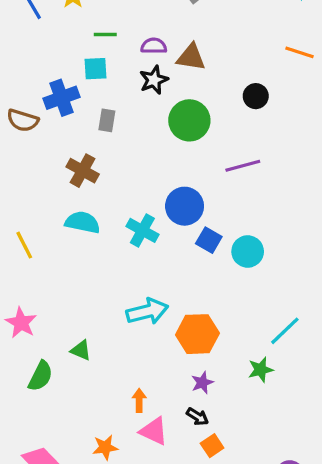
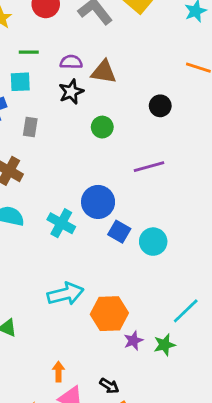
green circle: (189, 120) -> (102, 127), size x0.6
purple star: (202, 383) -> (133, 341), moved

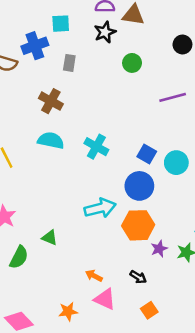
blue circle: (98, 202) -> (139, 186), moved
orange arrow: (58, 372) -> (94, 276), turned -63
black arrow: (109, 386) -> (138, 277), moved

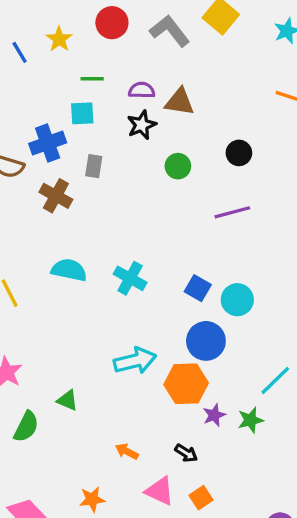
black circle: (182, 44) -> (239, 153), moved
brown cross: (51, 101) -> (56, 196), moved
blue circle: (139, 186) -> (206, 341), moved
pink triangle: (105, 299) -> (160, 491), moved

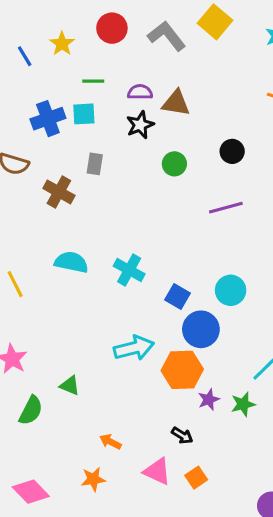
blue cross: (48, 143) -> (48, 119), moved
blue square: (198, 288) -> (178, 297), moved
orange arrow: (127, 451) -> (110, 442), moved

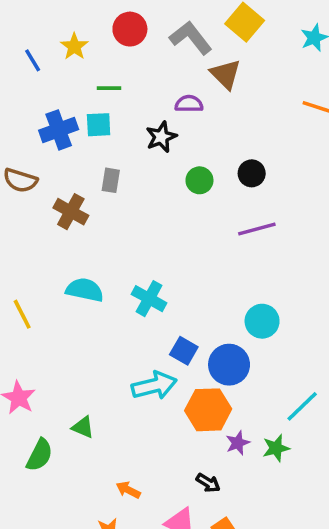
purple semicircle: (140, 92) -> (189, 104), moved
brown triangle: (176, 103) -> (226, 74), moved, turned 36
black circle: (232, 151) -> (252, 173), moved
blue square: (178, 297) -> (184, 351), moved

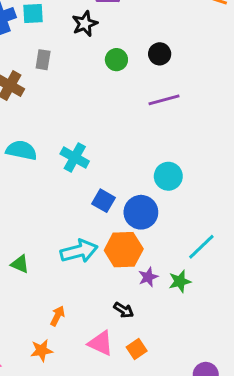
cyan arrow: (154, 386) -> (79, 251), moved
orange arrow: (128, 490) -> (57, 316), turned 90

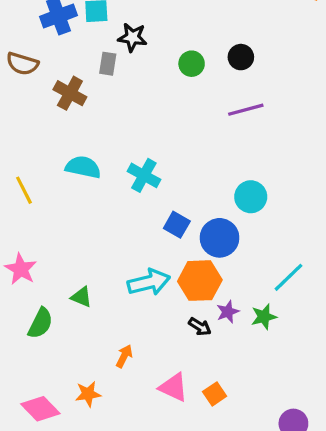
black star: (85, 24) -> (132, 37), moved, turned 30
black arrow: (124, 310) -> (200, 327), moved
orange star: (42, 350) -> (88, 394), moved

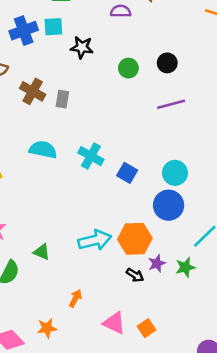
gray rectangle: (108, 64) -> (62, 99), moved
blue square: (177, 225) -> (127, 173), moved
blue circle: (220, 238) -> (169, 205), moved

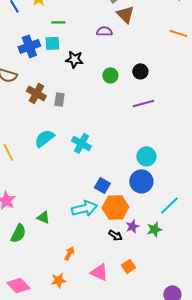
cyan semicircle: (43, 150) -> (44, 138), turned -50
blue square: (127, 173) -> (102, 185), moved
orange star: (47, 328) -> (58, 280), moved
orange square: (147, 328) -> (128, 266), moved

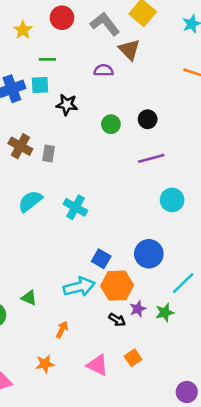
cyan circle: (146, 156) -> (172, 200), moved
orange arrow: (69, 253) -> (62, 330), moved
orange star: (58, 280) -> (45, 364), moved

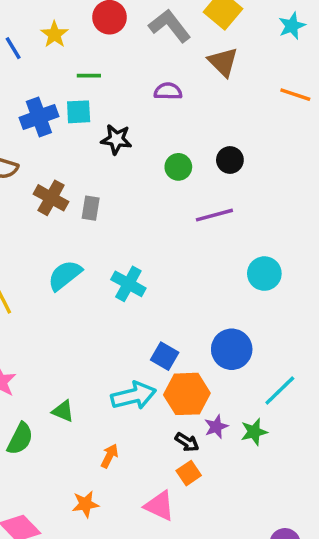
brown triangle: (129, 50) -> (223, 62), moved
purple line: (151, 158) -> (214, 215), moved
orange square: (133, 358) -> (189, 473), moved

